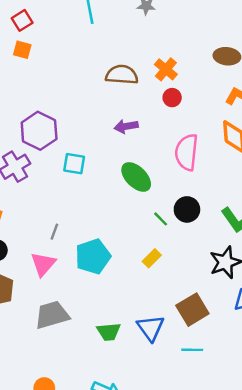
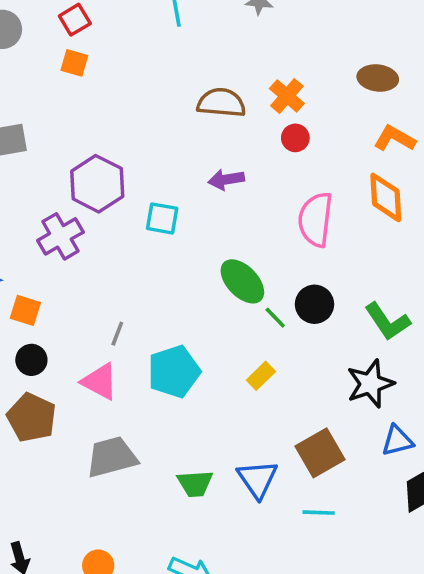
cyan square: (74, 164) -> (162, 218), moved
green ellipse: (136, 177) -> (242, 281), moved
pink triangle: (43, 264) -> (100, 381), turned -44

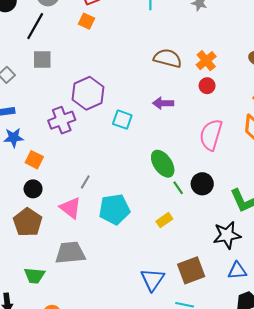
green trapezoid: (195, 483) -> (35, 276), moved

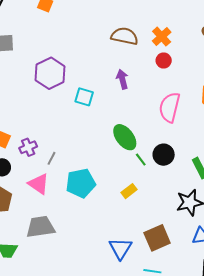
purple arrow: (163, 103) -> (122, 79), turned 78
purple cross: (62, 120) -> (28, 147), moved, size x0.7

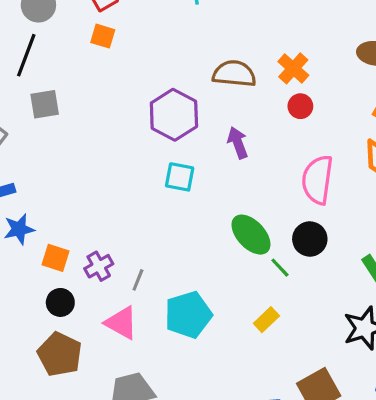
purple hexagon: (50, 73) -> (174, 115), moved
black circle: (164, 155) -> (310, 239), moved

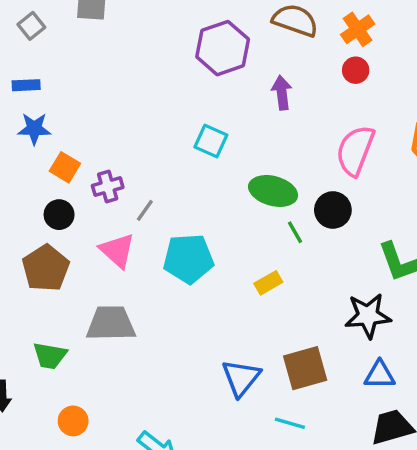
cyan square: (180, 177) -> (211, 141), moved
green ellipse: (251, 235) -> (273, 191), turned -45

